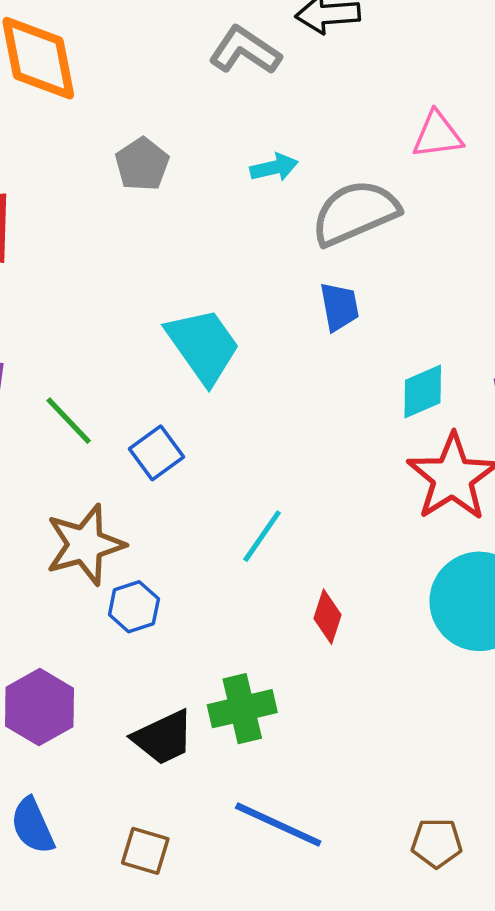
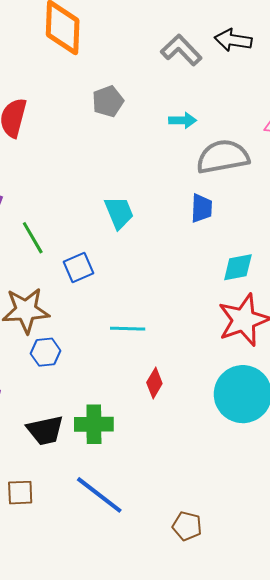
cyan trapezoid: (203, 346) -> (119, 213), size x0.7
cyan line: (262, 536) -> (128, 329), turned 44
brown square: (145, 851) -> (20, 493), turned -32

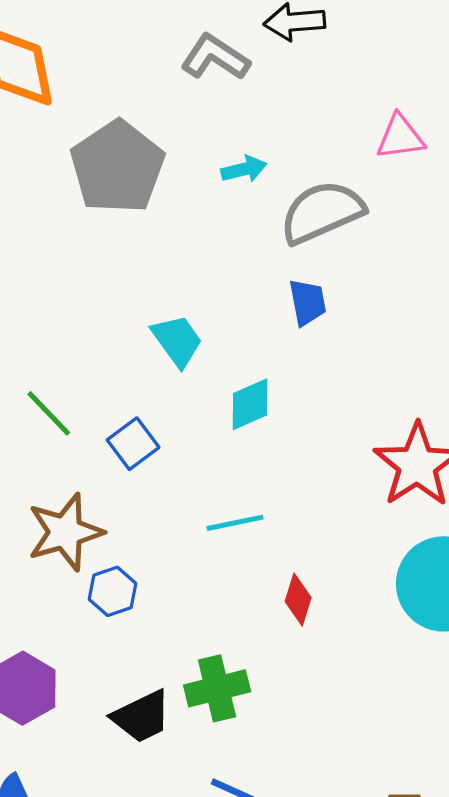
gray pentagon: (108, 101) -> (117, 167), size x1.8
cyan diamond: (238, 267) -> (250, 404), moved

